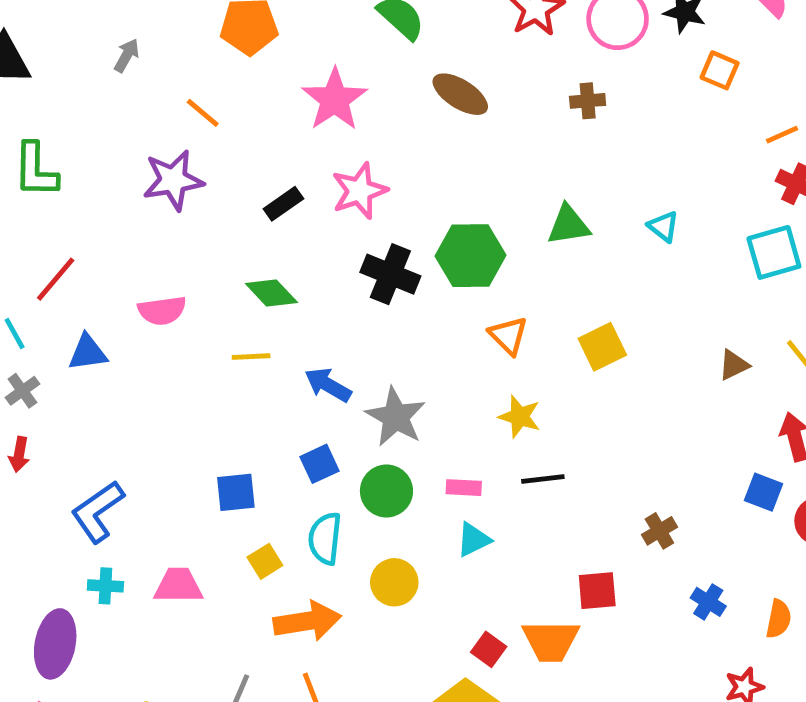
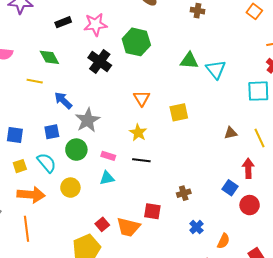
green triangle: (568, 225) -> (189, 61), moved
cyan triangle: (663, 226) -> (216, 69), size x1.5
green hexagon: (471, 256) -> (136, 42), moved
cyan semicircle: (325, 538) -> (47, 163), turned 120

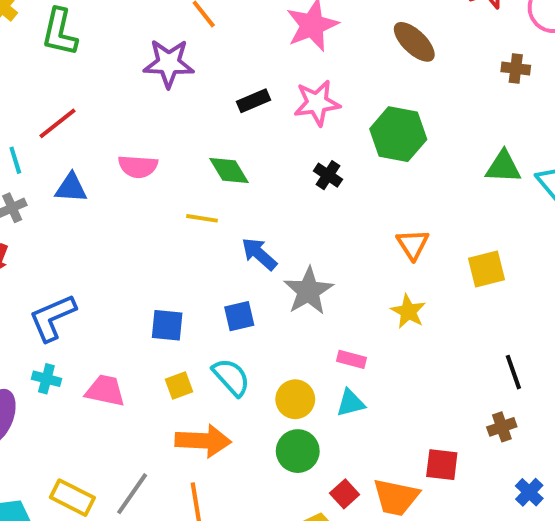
black cross: (100, 62) -> (328, 175), size x0.6
green circle: (76, 150) -> (298, 451), moved
black line: (141, 160) -> (513, 372), moved, turned 66
yellow circle: (70, 188) -> (295, 399), moved

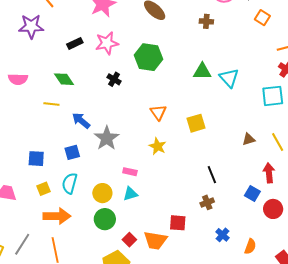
cyan semicircle: (231, 377) -> (70, 183), turned -120

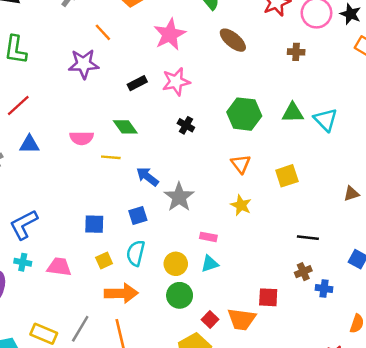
green hexagon: (149, 57) -> (244, 114), moved
pink semicircle: (18, 79) -> (82, 138), moved
black line: (212, 175) -> (308, 238), turned -60
blue cross: (223, 235) -> (324, 289), moved, turned -32

